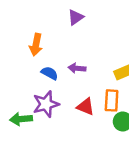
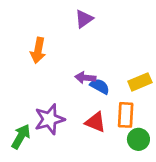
blue semicircle: (50, 73) -> (100, 86), moved
green arrow: (21, 119) -> (21, 136), turned 125

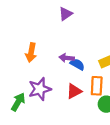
orange arrow: (38, 50) -> (31, 53), moved
red triangle: (95, 122) -> (74, 91), turned -49

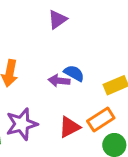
blue semicircle: (77, 64) -> (74, 73), moved
orange rectangle: (97, 86) -> (101, 120), turned 54

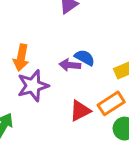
purple star: (22, 124) -> (33, 86), moved

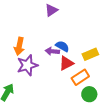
red triangle: (80, 111) -> (66, 63), moved

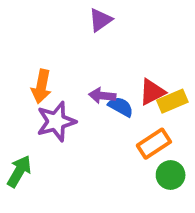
blue semicircle: (62, 46) -> (121, 107), moved
red triangle: (66, 63) -> (152, 92), moved

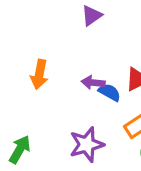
purple star: (56, 121) -> (87, 145), moved

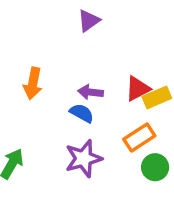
blue semicircle: (109, 92) -> (82, 113), moved

